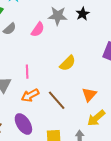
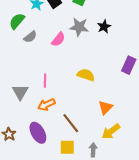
yellow semicircle: (68, 63) -> (86, 75), turned -120
brown line: (57, 100) -> (71, 123), moved

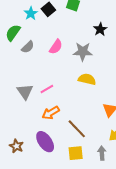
gray star: (79, 27) -> (83, 52), moved
pink line: (45, 81) -> (47, 89), turned 64
gray triangle: (20, 92) -> (25, 92), moved

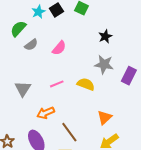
gray star: (83, 52) -> (104, 64), moved
pink line: (47, 89) -> (57, 84), moved

